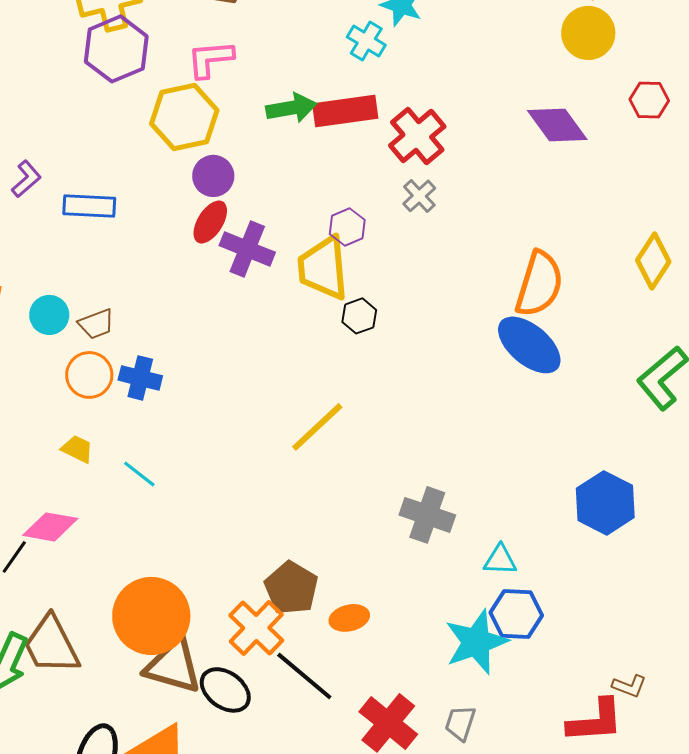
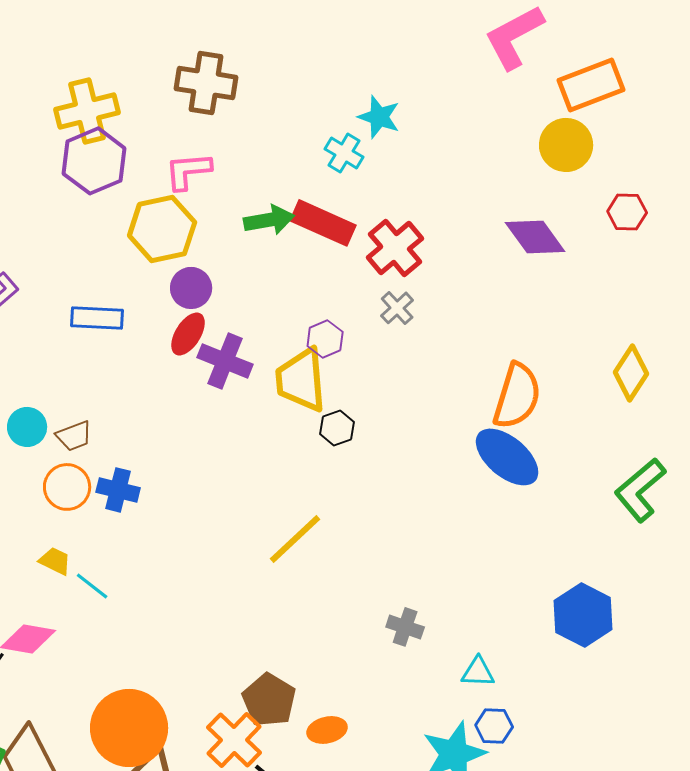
red rectangle: (345, 111) -> (323, 223), turned 32
blue rectangle: (89, 206) -> (97, 318), moved
cyan line: (139, 474) -> (92, 586), moved
gray cross: (427, 515) -> (405, 627), size x0.7
blue hexagon: (516, 614) -> (494, 726), size x0.7

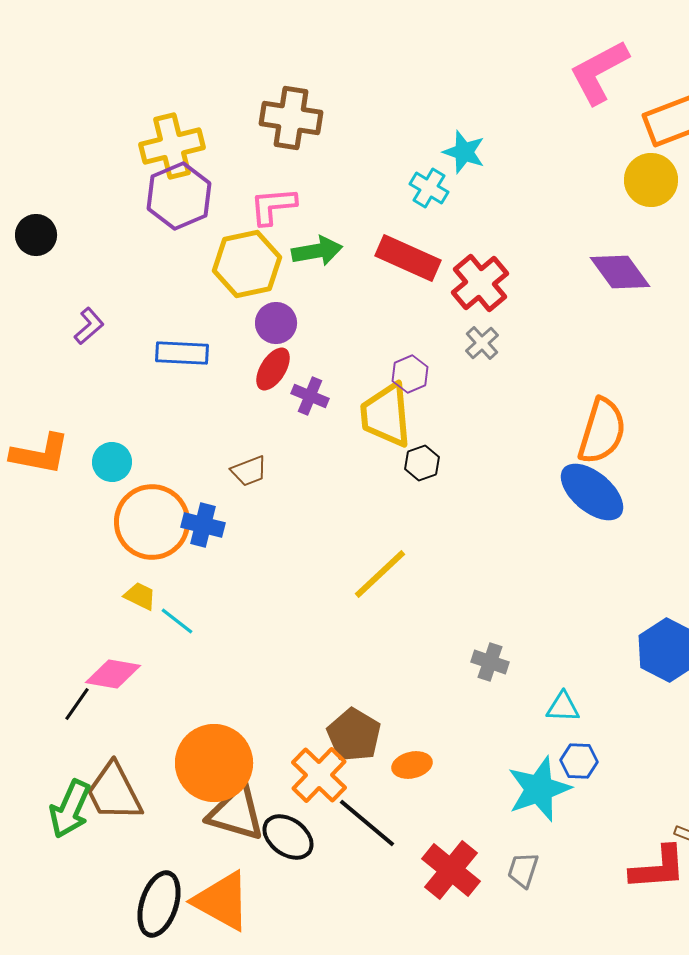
green arrow: (269, 220) -> (317, 251), moved
purple cross: (225, 361) -> (310, 396), size x0.7
brown trapezoid: (74, 436) -> (249, 471), moved
orange circle: (67, 487) -> (152, 522), size x1.6

